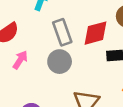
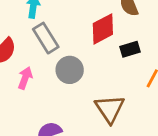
gray rectangle: (62, 32) -> (46, 38), moved

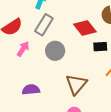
red diamond: (103, 29) -> (85, 28), turned 65
gray rectangle: (46, 38) -> (44, 25), turned 50

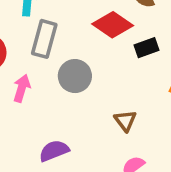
brown triangle: (76, 84) -> (125, 121), size x0.6

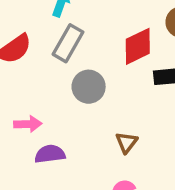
red diamond: (113, 25) -> (138, 46), turned -75
pink arrow: (22, 88) -> (28, 124), moved, turned 56

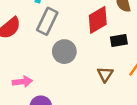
brown triangle: (126, 142) -> (105, 74), moved

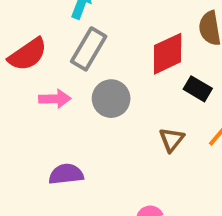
black rectangle: (119, 40) -> (198, 89), turned 35
pink arrow: (22, 82) -> (55, 99), moved

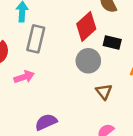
gray circle: (111, 99) -> (88, 61), moved
brown triangle: (172, 140) -> (104, 92), moved

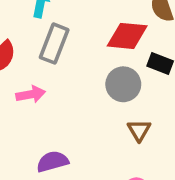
red diamond: (86, 26) -> (127, 36), turned 40

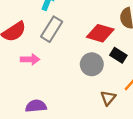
brown triangle: (139, 130) -> (108, 98), moved

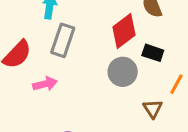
red diamond: (100, 33) -> (124, 31), turned -40

